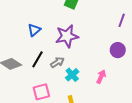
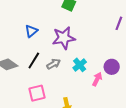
purple circle: (118, 50) -> (112, 67), moved
cyan cross: (72, 75) -> (80, 65), moved

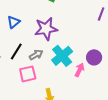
cyan cross: (80, 65) -> (62, 56), size x1.5
pink square: (37, 93) -> (28, 74), moved

